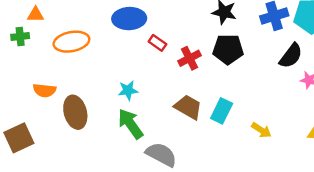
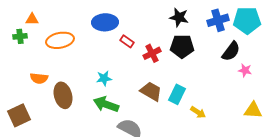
green arrow: (130, 124) -> (106, 104), turned -35
yellow arrow: (261, 130) -> (198, 112), moved

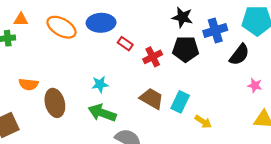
blue cross: (218, 20) -> (215, 30), moved
orange ellipse: (60, 40) -> (61, 27), moved, turned 40
pink star: (245, 70) -> (255, 85), moved

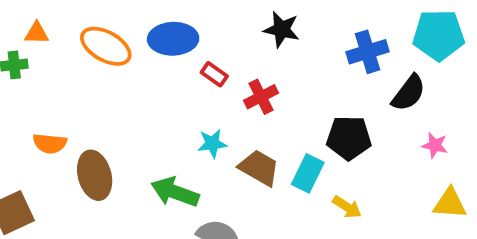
black star: (182, 17) -> (282, 29), moved
black pentagon: (186, 49) -> (349, 138), moved
cyan star: (100, 84) -> (212, 143), moved

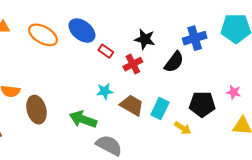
black star: (282, 29) -> (145, 39), moved
blue ellipse: (173, 39) -> (82, 31), turned 40
black semicircle: (409, 93) -> (174, 62), moved
black pentagon: (349, 138) -> (202, 104), moved

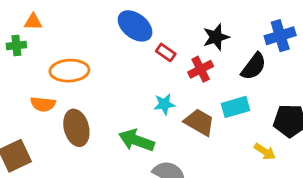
orange ellipse: (43, 35) -> (69, 71), moved, turned -32
black star: (145, 39) -> (216, 37), turned -30
cyan rectangle: (160, 109) -> (236, 107), moved, turned 48

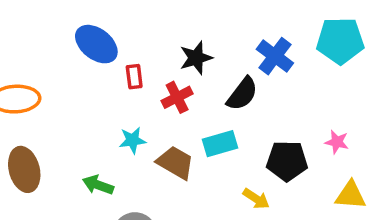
blue cross: (280, 36) -> (275, 56), turned -36
red rectangle: (166, 52) -> (134, 77), turned 48
green arrow: (136, 140) -> (98, 185), size x0.7

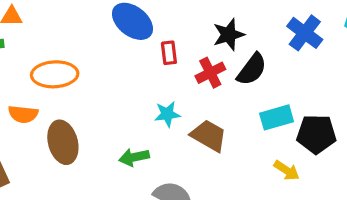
black semicircle: (242, 94) -> (252, 69), moved
cyan rectangle: (220, 144) -> (277, 117), moved
green arrow: (98, 185) -> (134, 157), turned -32

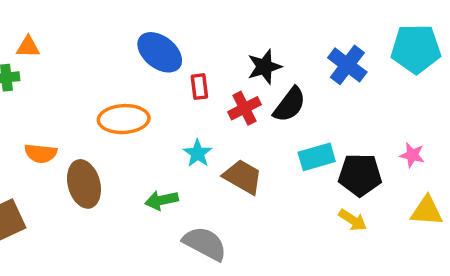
orange ellipse: (55, 74) -> (124, 119), moved
cyan star: (167, 114) -> (198, 153), turned -30
yellow arrow: (287, 170) -> (353, 220), moved

